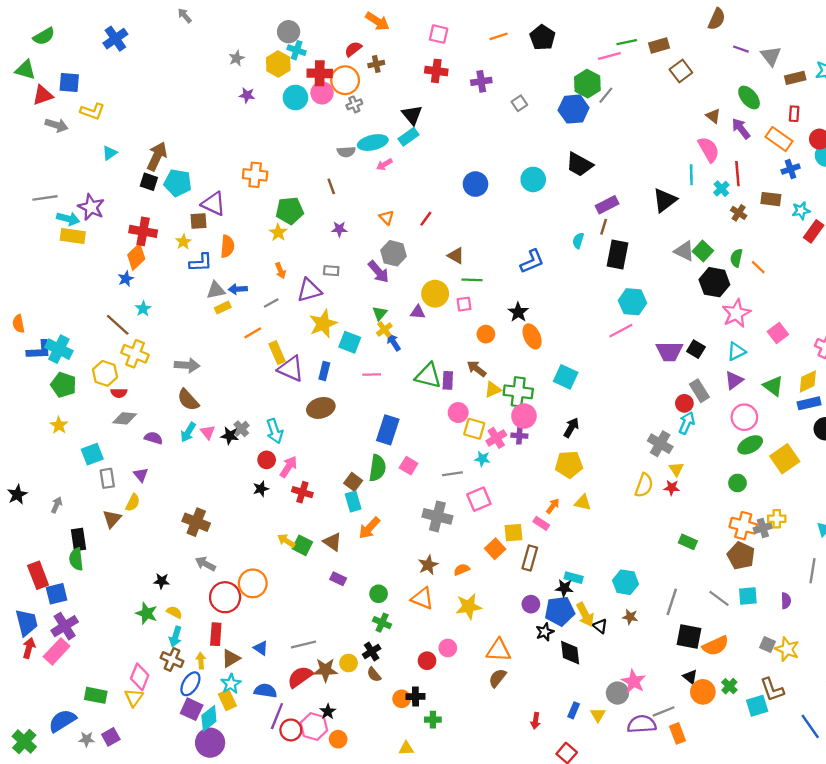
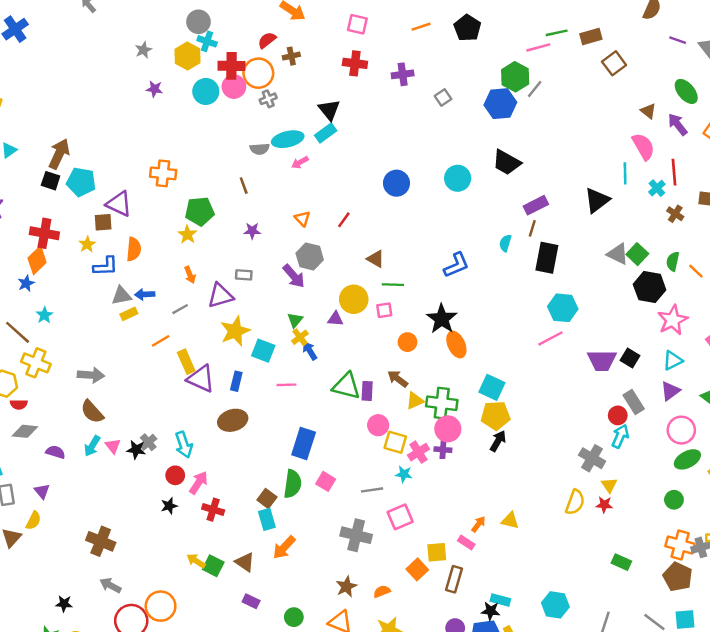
black star: (518, 312) -> (442, 319), size x1.4
yellow pentagon: (569, 465) -> (496, 415), moved

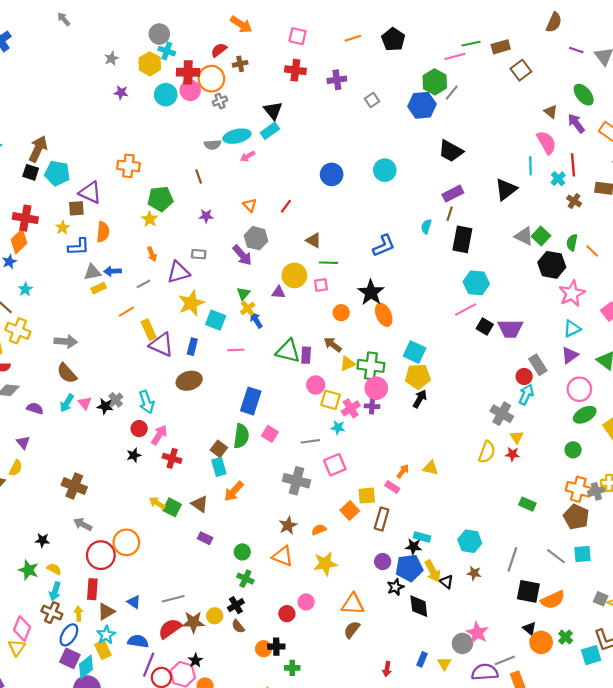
black trapezoid: (507, 162) -> (451, 151), moved
black square: (630, 358) -> (485, 326), moved

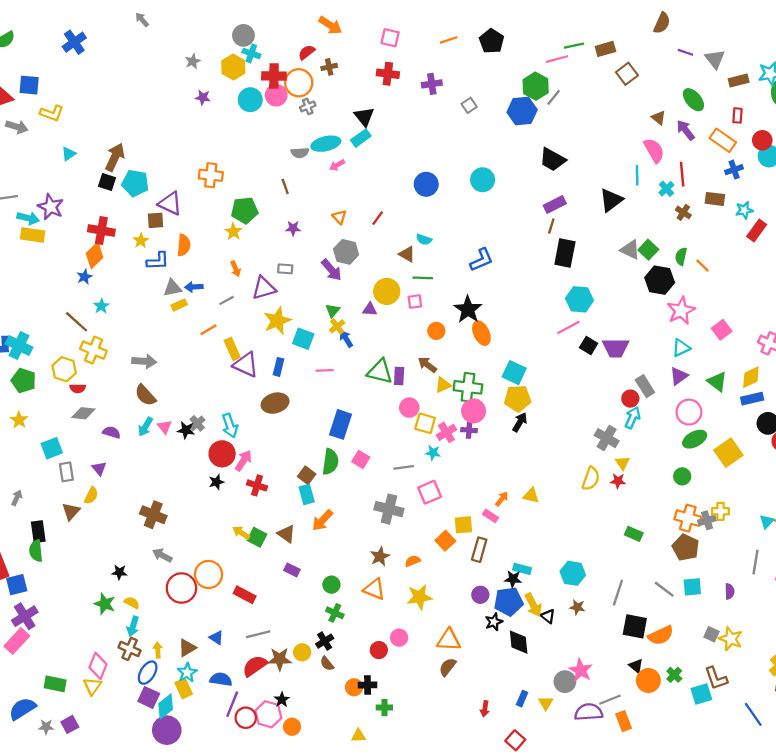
cyan semicircle: (426, 227) -> (424, 240), moved, turned -88
red circle: (139, 429) -> (222, 454), size x1.5
red rectangle: (92, 589) -> (245, 595), moved, turned -66

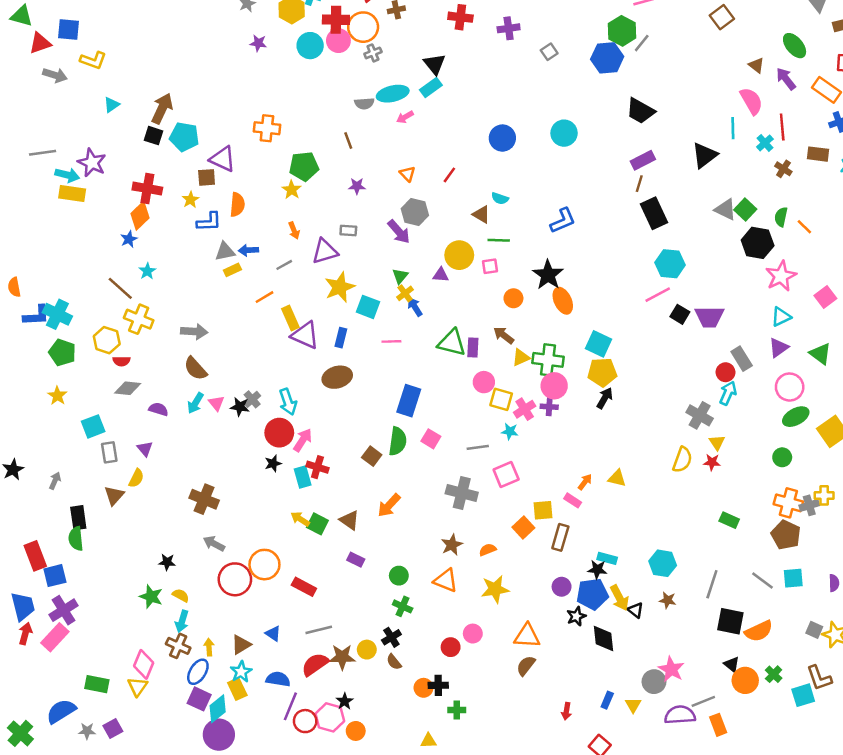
black rectangle: (565, 253) -> (654, 213), turned -36
cyan rectangle: (307, 494) -> (303, 477), moved

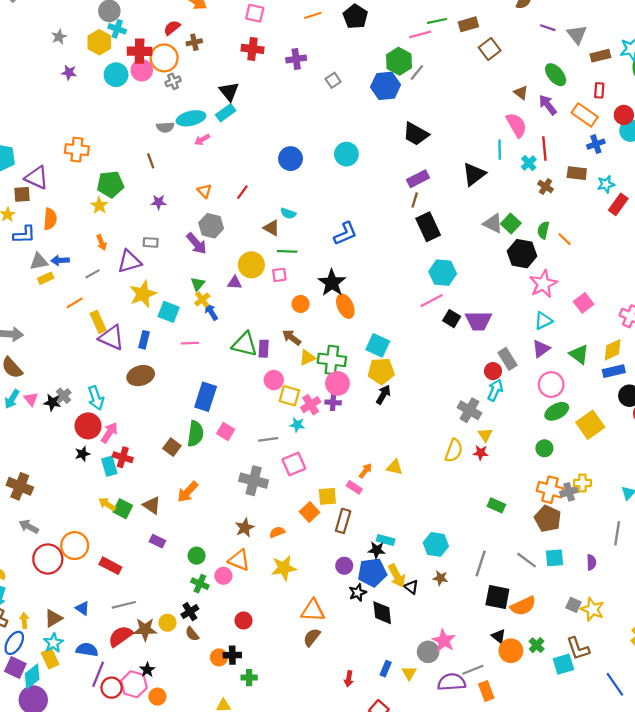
pink circle: (473, 634) -> (223, 576), moved

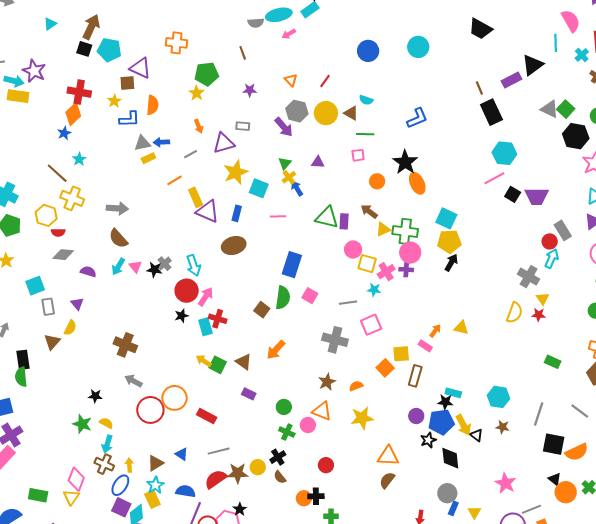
purple rectangle: (418, 179) -> (512, 80), moved
brown line: (415, 200) -> (479, 88), turned -40
yellow circle: (251, 265) -> (326, 113), moved
gray circle: (428, 652) -> (447, 493), moved

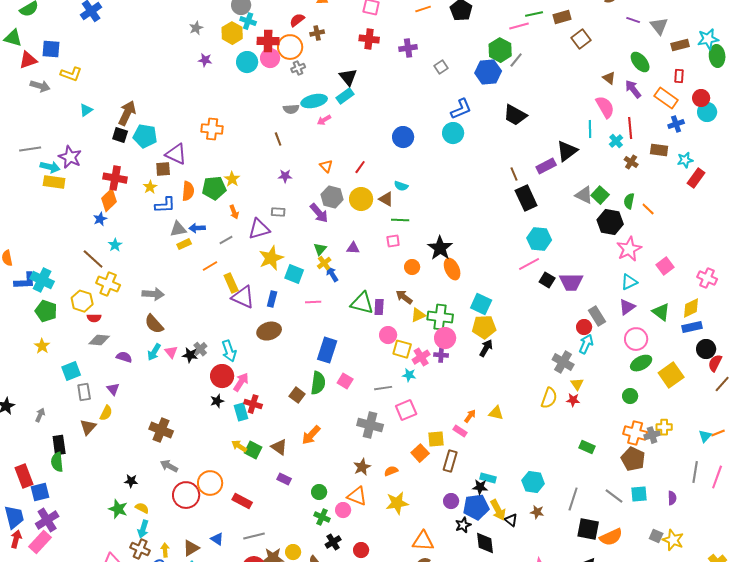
green pentagon: (207, 74) -> (214, 188), moved
blue L-shape: (417, 118) -> (461, 109), moved
black cross: (278, 457) -> (333, 542), moved

